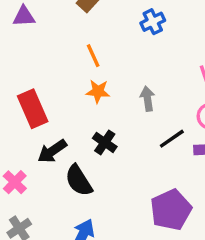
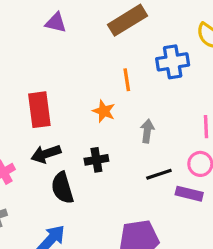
blue cross: (153, 22) -> (173, 62), size x1.4
orange line: (93, 56) -> (127, 80), moved
black cross: (105, 142) -> (96, 160), turned 30

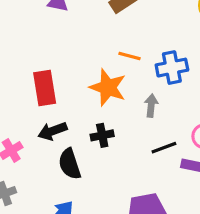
blue cross: (173, 62) -> (172, 68), moved
orange line: (127, 80) -> (129, 56), turned -65
orange star: (104, 111) -> (108, 87), size x1.6

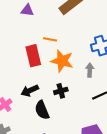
orange line: (129, 56) -> (50, 39), moved
red rectangle: (45, 88) -> (33, 56), moved

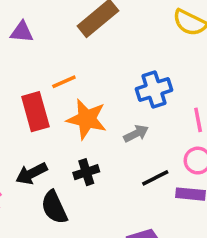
orange line: (50, 39) -> (64, 82), turned -32
gray arrow: (90, 70) -> (136, 134), turned 64

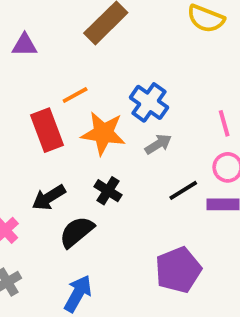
blue cross: (154, 89) -> (149, 102), moved, turned -32
black cross: (86, 172) -> (108, 191), turned -35
black semicircle: (54, 207) -> (77, 232), turned 80

